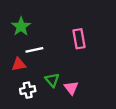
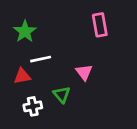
pink rectangle: (79, 39) -> (100, 25), moved
pink triangle: (71, 88) -> (84, 72), moved

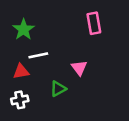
green triangle: (62, 95) -> (58, 89), turned 42
white cross: (33, 106) -> (20, 100), moved

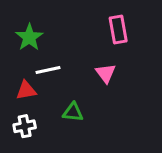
pink triangle: (79, 68) -> (106, 73), moved
green triangle: (58, 89) -> (73, 112), turned 35

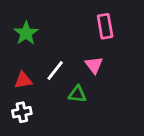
white line: (48, 70) -> (55, 71), moved, turned -40
green triangle: (73, 112) -> (77, 94), moved

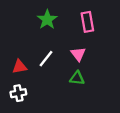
green star: (26, 33) -> (47, 20), moved
green triangle: (77, 94) -> (77, 78), moved

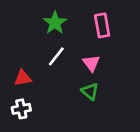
white line: (46, 59) -> (56, 56), moved
green triangle: (77, 78) -> (90, 91), turned 35

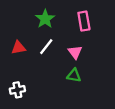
red triangle: (23, 78) -> (18, 48), moved
green triangle: (90, 91) -> (74, 75), turned -32

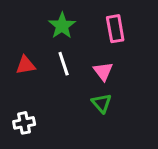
white line: (46, 47) -> (64, 64), turned -56
green triangle: (74, 75) -> (102, 103), turned 40

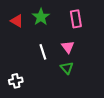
white line: (64, 64) -> (43, 52), moved
red triangle: (26, 65) -> (17, 21), moved, turned 40

